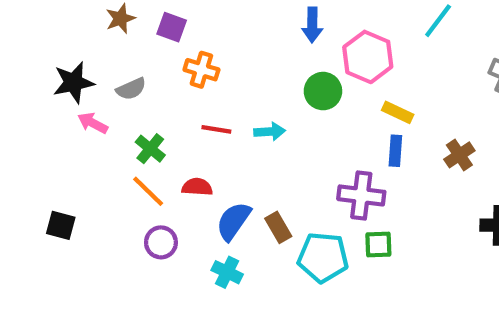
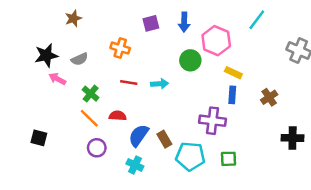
purple square: (172, 27) -> (151, 23), moved, turned -35
green square: (378, 245) -> (228, 159), moved

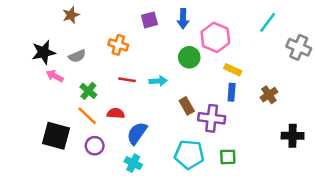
cyan line: (257, 20) -> (268, 22), moved
black square: (39, 138) -> (56, 136), moved, size x1.6
brown rectangle: (164, 139) -> (187, 106), moved

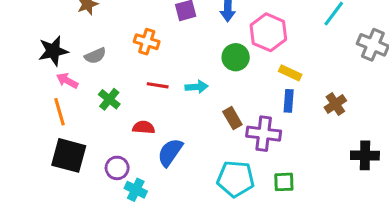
orange line: (87, 116) -> (59, 112), moved, turned 30
cyan cross: (133, 163) -> (136, 190), moved

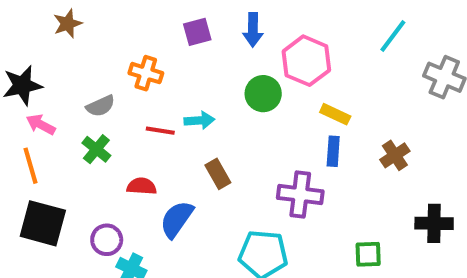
gray semicircle: (95, 56) -> (100, 106), moved
cyan arrow: (197, 87) -> (199, 120), moved
brown rectangle: (232, 118) -> (218, 174), moved
green square: (284, 182) -> (368, 254), moved

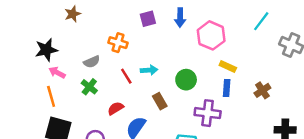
green circle: (263, 94) -> (186, 80), moved
red line: (160, 131) -> (126, 76), turned 49
red semicircle: (142, 186) -> (116, 108), turned -35

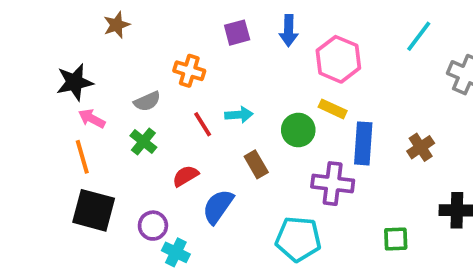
yellow rectangle: (228, 67) -> (333, 109), moved
blue rectangle: (227, 88) -> (363, 143), size x1.5

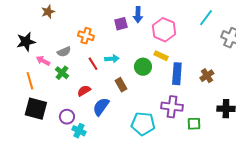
purple square: (237, 33) -> (121, 24), moved
pink arrow: (92, 119) -> (43, 61), moved
purple cross: (333, 184) -> (172, 107), moved

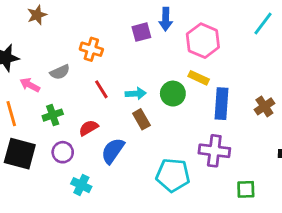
cyan arrow: (112, 59) -> (136, 94), moved
green cross: (62, 73) -> (53, 115), moved, turned 32
purple circle: (67, 117) -> (63, 152), moved
green square: (194, 124) -> (246, 189), moved

